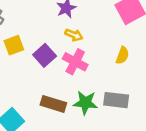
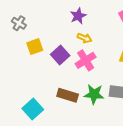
pink cross: (75, 62) -> (86, 60), turned 30

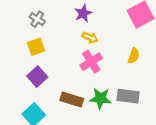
gray cross: (19, 23) -> (37, 19), moved
purple square: (60, 55) -> (37, 77), moved

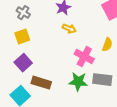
pink cross: (91, 62) -> (84, 57), moved, turned -30
brown rectangle: (72, 100) -> (41, 83), moved

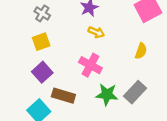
pink cross: (84, 57) -> (90, 65), moved
gray rectangle: (102, 80) -> (135, 92), turned -54

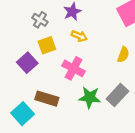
gray cross: (42, 13) -> (40, 20), moved
yellow square: (41, 42) -> (47, 45), moved
purple square: (42, 72) -> (27, 63), moved

